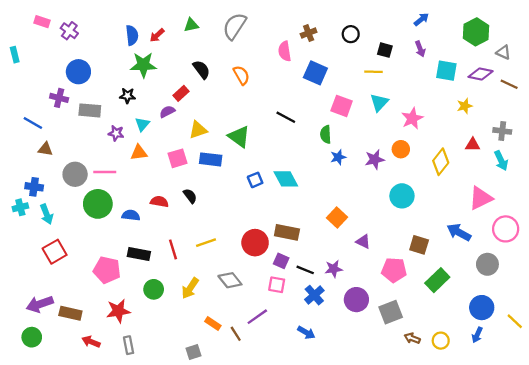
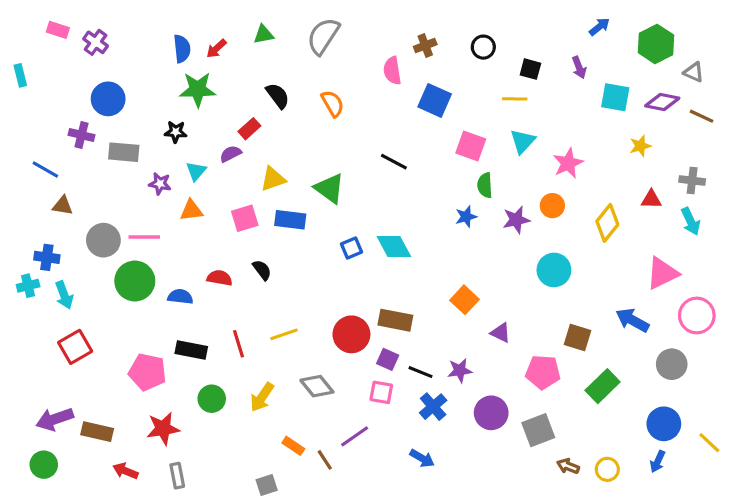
blue arrow: (421, 19) -> (599, 27), moved
green semicircle: (326, 134) -> (485, 185), moved

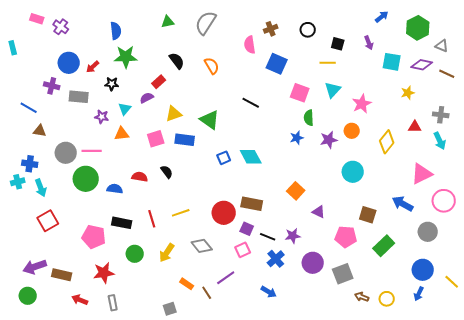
red arrow: (216, 49) -> (93, 67), moved
pink square: (381, 392) -> (243, 250), turned -35

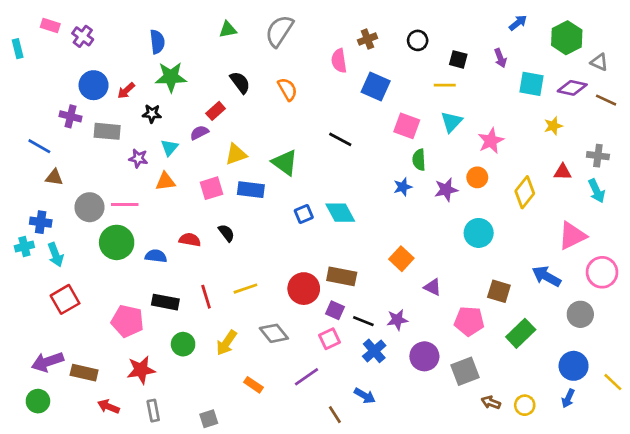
cyan rectangle: (13, 48) -> (18, 49), moved
brown line: (207, 293) -> (335, 415), moved
gray square: (170, 309) -> (209, 419), moved

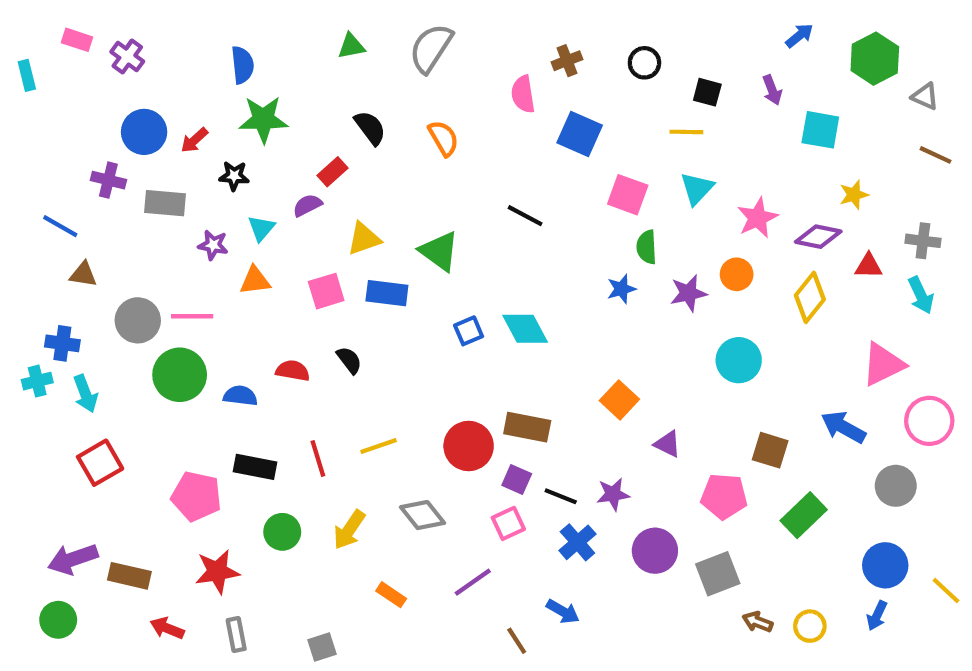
purple diamond: (572, 88) -> (818, 237), moved

